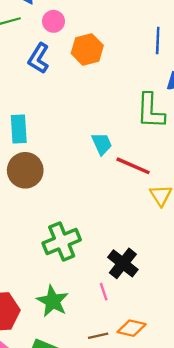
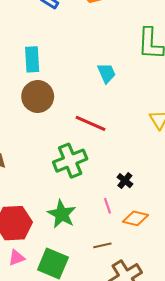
red line: (133, 166) -> (90, 123), moved
black cross: (123, 263) -> (125, 181), size x0.6
orange diamond: (132, 328) -> (136, 218), moved

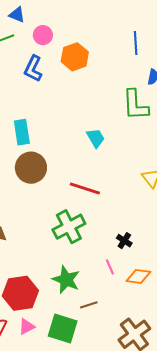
brown line: (102, 245) -> (89, 305), moved

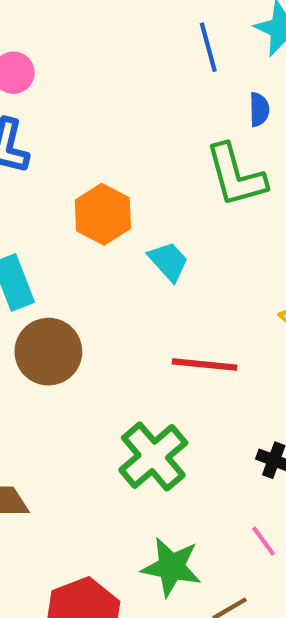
orange hexagon: (75, 57) -> (103, 214), moved
red line: (85, 188) -> (205, 365), moved
pink line: (110, 267) -> (263, 541), moved

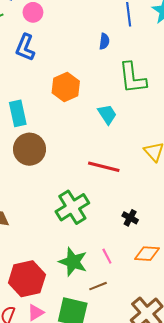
blue semicircle: (259, 110) -> (104, 41), moved
cyan trapezoid: (168, 261) -> (107, 114), moved
pink line: (263, 541) -> (107, 256), moved

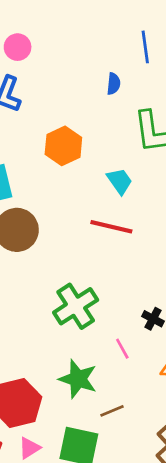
red line: (104, 167) -> (111, 227), moved
pink line: (107, 256) -> (122, 349), moved

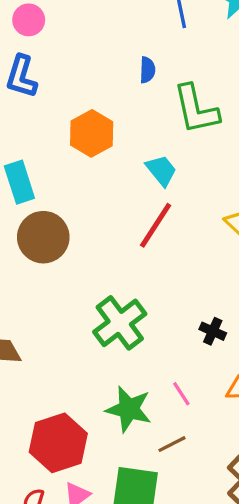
blue semicircle: (114, 84) -> (147, 70), moved
red line: (111, 227) -> (156, 225), turned -66
pink line: (122, 349) -> (181, 394), moved

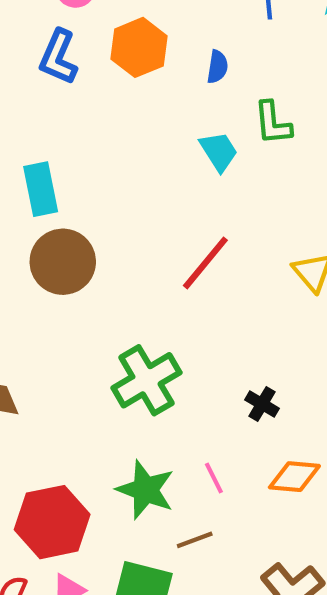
green L-shape: (196, 109) -> (273, 123), size x0.7
orange hexagon: (92, 133) -> (139, 47), moved
cyan trapezoid: (161, 170) -> (219, 151), moved

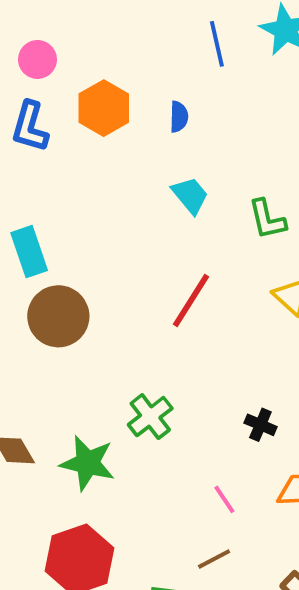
green L-shape: (273, 123) -> (267, 219), moved
green cross: (146, 380) -> (150, 417), size x0.7
green star: (146, 490) -> (88, 463), moved

